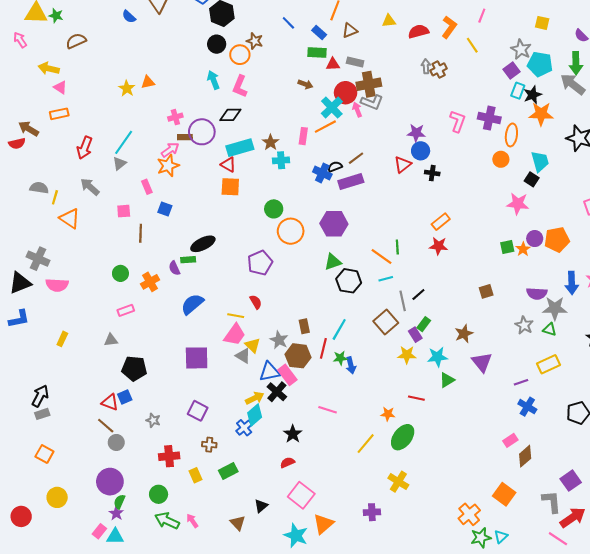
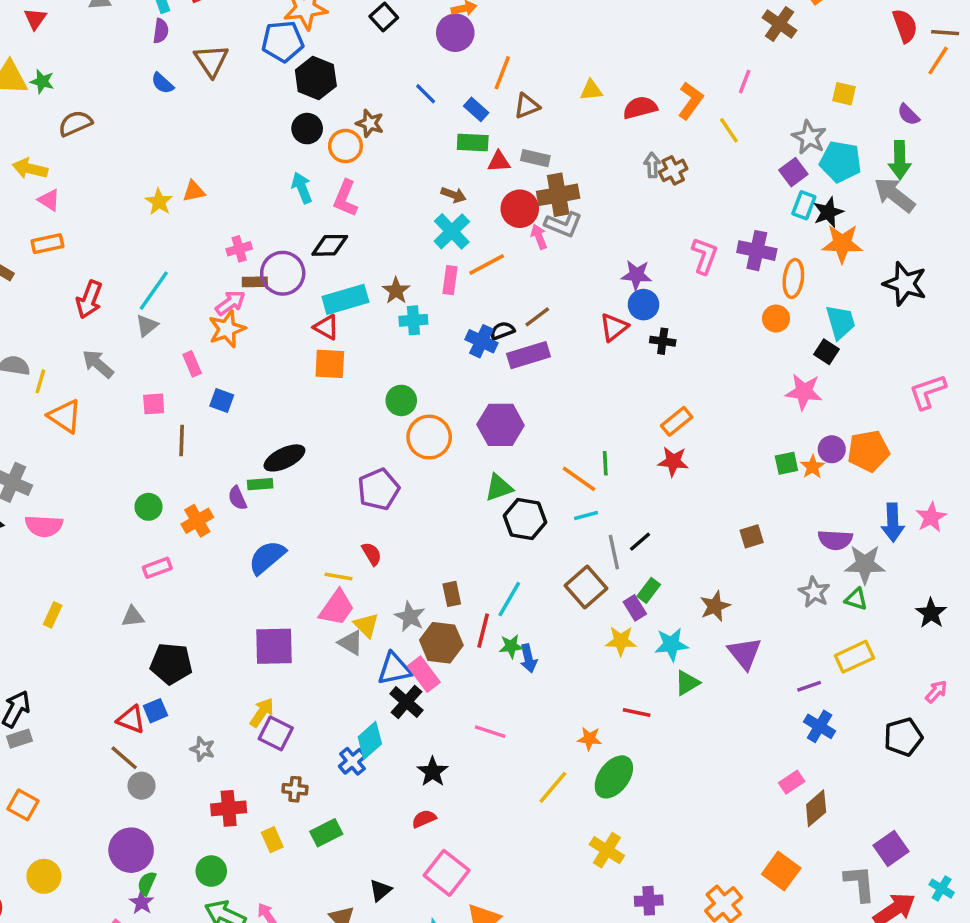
cyan cross: (332, 108) -> (452, 231), moved
yellow arrow: (255, 398) -> (262, 712), moved, turned -30
purple cross: (372, 512) -> (649, 901), moved

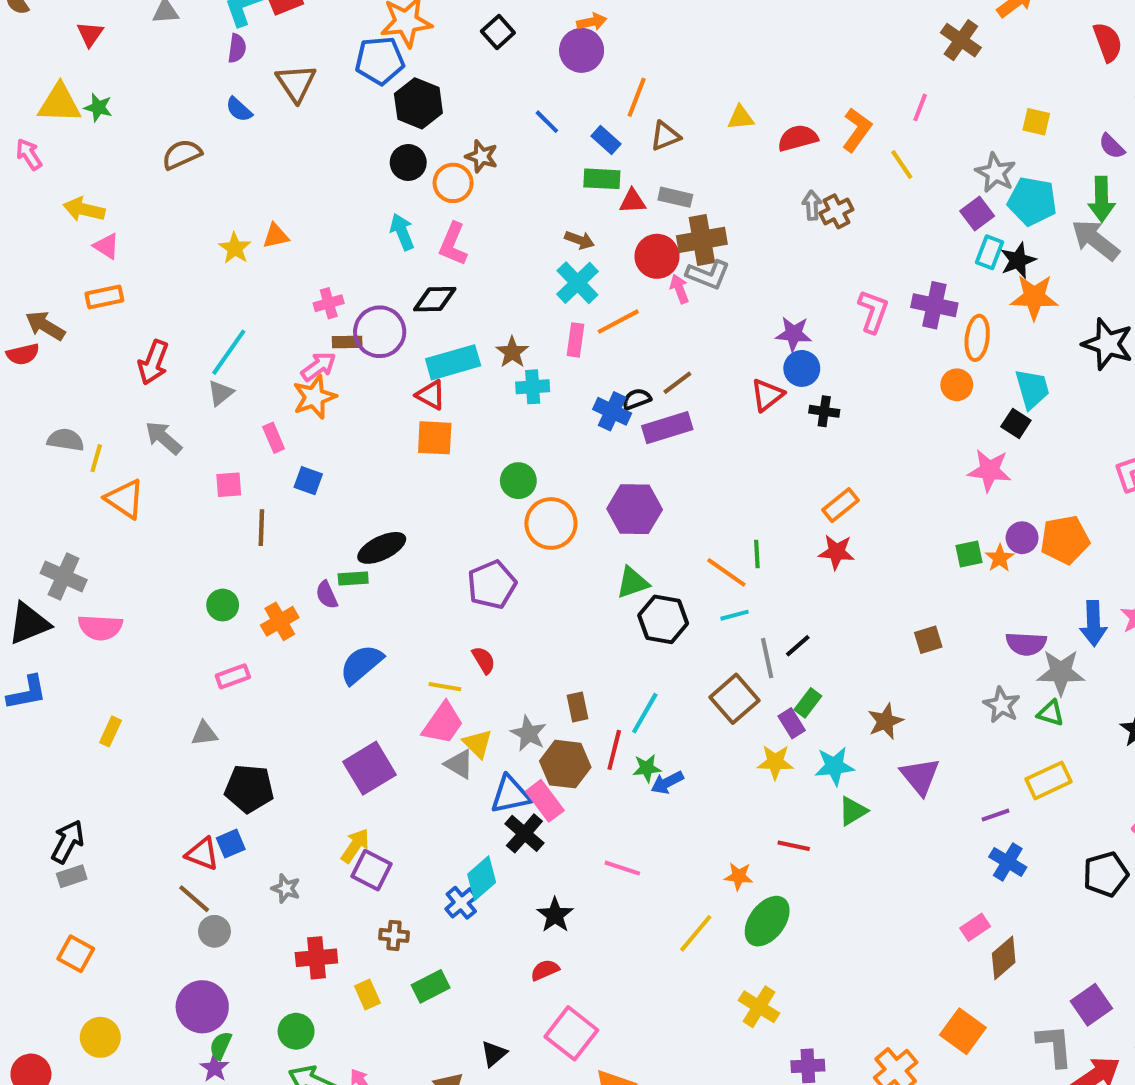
brown semicircle: (75, 123) -> (182, 154), moved
purple square: (274, 646) -> (369, 768), turned -30
blue arrow: (528, 658) -> (667, 782), turned 76

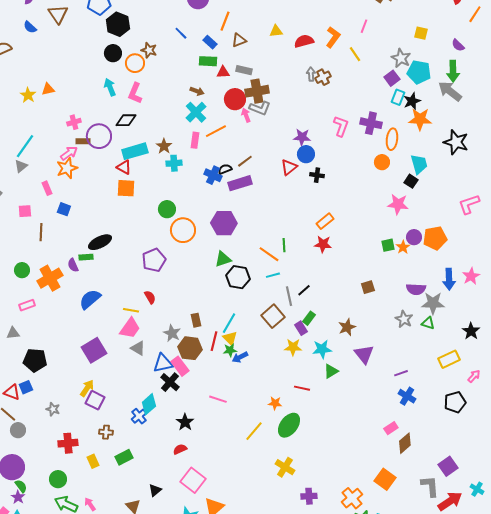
orange cross: (280, 621) -> (50, 278), size x1.4
yellow triangle: (478, 744) -> (230, 338), moved
yellow rectangle: (1049, 780) -> (449, 359), moved
green semicircle: (221, 1046) -> (21, 486), turned 120

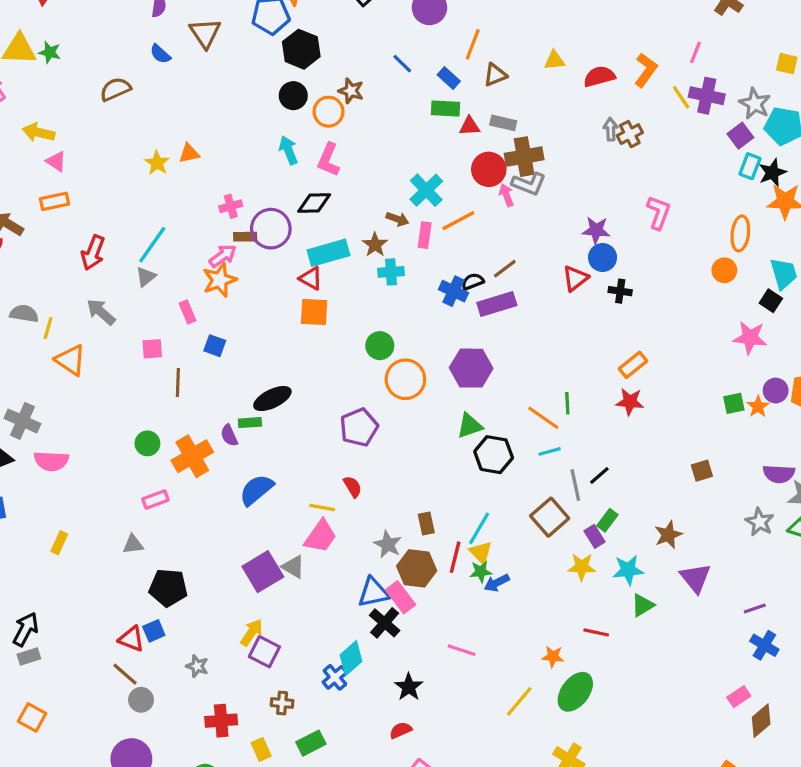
brown arrow: (197, 91) -> (397, 219), moved
purple cross: (371, 123) -> (707, 96), moved
gray triangle: (138, 348) -> (293, 567), moved

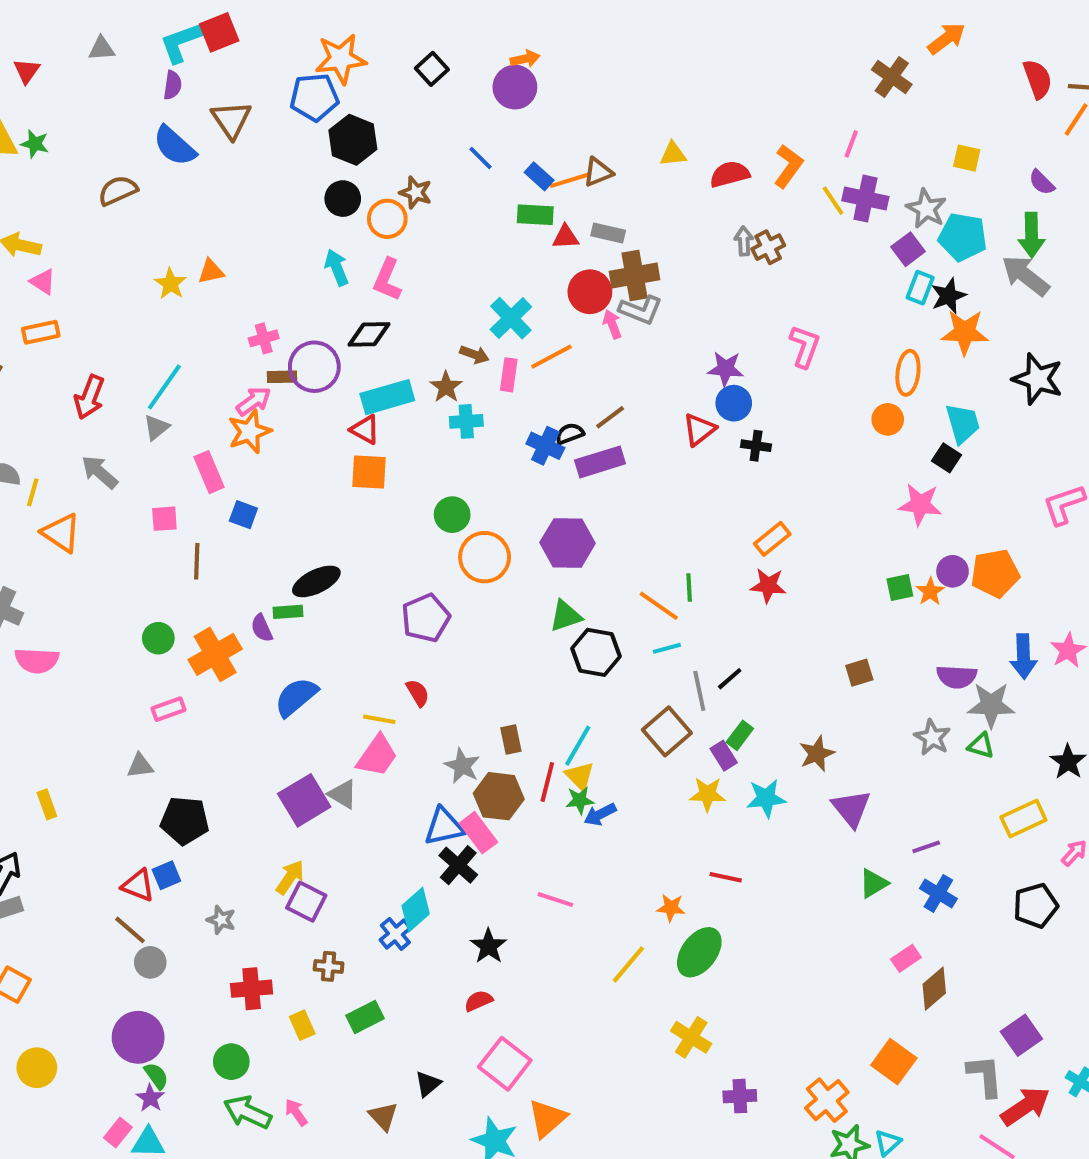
orange line: (473, 44) -> (570, 180), moved, turned 52
blue semicircle: (160, 54) -> (175, 146), size x1.6
pink rectangle: (187, 312) -> (209, 472), size x1.4
yellow rectangle: (59, 543) -> (47, 804), moved, turned -45
green triangle: (643, 605) -> (874, 883), moved

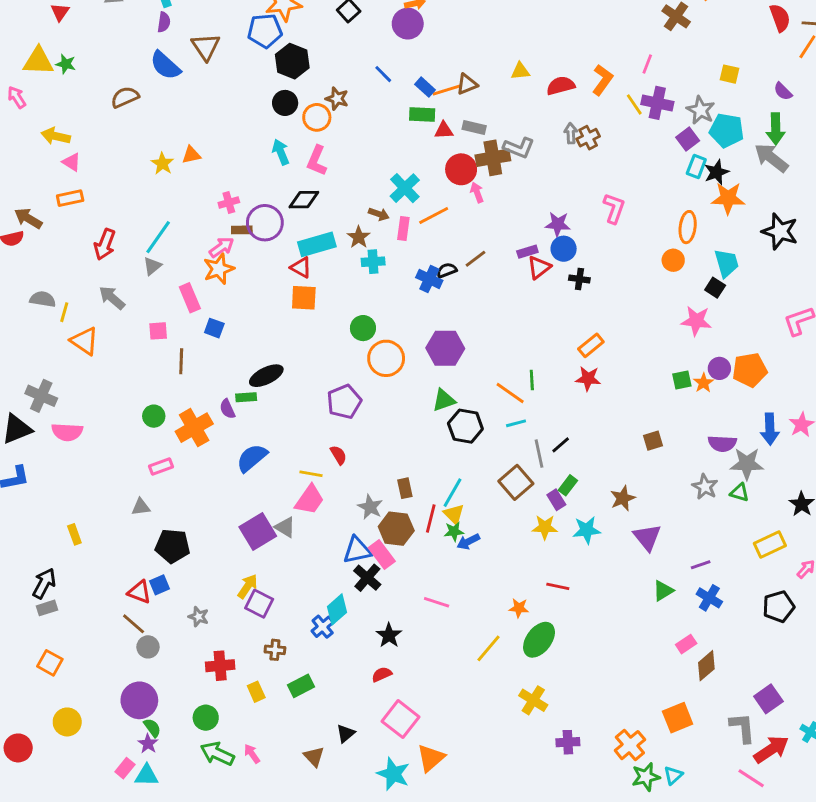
gray L-shape: (641, 310) -> (519, 148), moved
purple rectangle: (600, 462) -> (527, 252), moved, size x0.6
orange square: (894, 1062) -> (678, 718), turned 32

